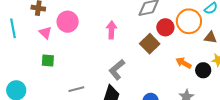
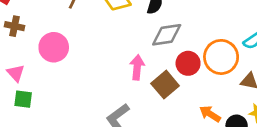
pink arrow: (111, 30) -> (137, 67), moved
pink triangle: (45, 33) -> (16, 73), moved

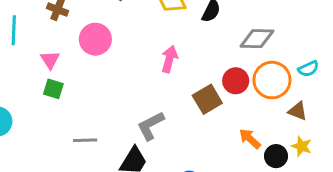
gray diamond: (167, 35) -> (257, 39), moved
pink arrow: (137, 67) -> (169, 59), moved

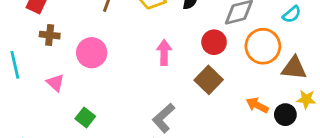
cyan semicircle: (308, 69) -> (292, 14), moved
red circle: (236, 81) -> (214, 42), moved
green square: (53, 89) -> (85, 117), moved, turned 36
brown triangle: (298, 111) -> (294, 68), size x1.4

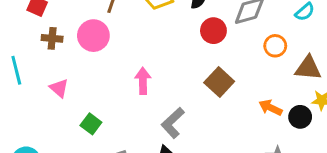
red circle: (214, 42) -> (213, 31), moved
orange circle: (263, 46) -> (275, 46), size x0.6
pink arrow: (164, 52) -> (143, 81), moved
pink circle: (92, 53) -> (93, 36), moved

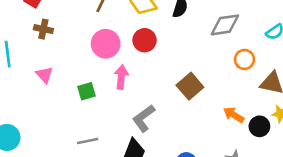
red circle: (213, 31) -> (145, 40), moved
pink circle: (93, 36) -> (106, 44), moved
green square: (91, 124) -> (87, 91), moved, turned 30

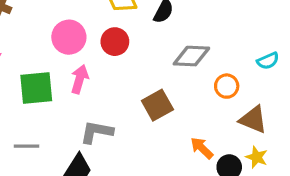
gray diamond: (225, 25) -> (191, 56), moved
green square: (87, 91) -> (36, 88), size x1.6
gray L-shape: (144, 118) -> (97, 132), turned 36

